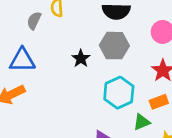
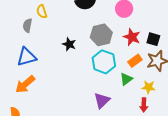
gray hexagon: (114, 46) -> (101, 35), moved

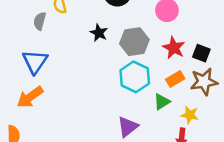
black star: (69, 44) -> (99, 33), moved
blue triangle: (27, 57) -> (35, 62), turned -45

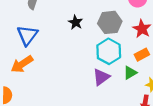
black star: (99, 33) -> (76, 22), moved
purple triangle: (128, 127) -> (101, 77), moved

